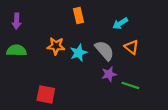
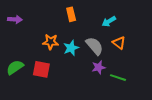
purple arrow: (17, 21) -> (15, 19), turned -88
green semicircle: (17, 50) -> (15, 67), moved, turned -36
red square: (46, 94) -> (41, 69), moved

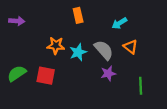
green line: (118, 78) -> (141, 86), moved, turned 70

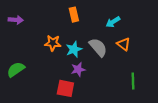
purple star: (108, 73) -> (78, 69), moved
red square: (46, 76) -> (65, 88), moved

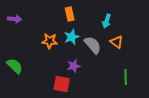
cyan arrow: (113, 22) -> (107, 21), turned -40
cyan star: (74, 49) -> (72, 37), moved
green semicircle: (16, 69) -> (15, 66), turned 78

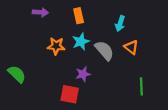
purple arrow: (15, 19) -> (40, 12), moved

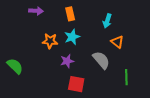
gray semicircle: (104, 50) -> (101, 60), moved
purple star: (83, 74) -> (67, 61), moved
red square: (70, 94) -> (76, 84), moved

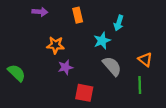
cyan star: (72, 37) -> (102, 41), moved
orange triangle: (117, 42) -> (145, 60), moved
purple star: (67, 61) -> (65, 67), moved

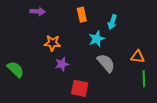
orange rectangle: (78, 15) -> (82, 15), moved
orange triangle: (145, 60) -> (138, 57), turned -32
green line: (140, 85) -> (144, 79), moved

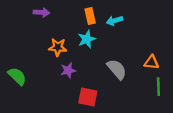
cyan arrow: (112, 22) -> (114, 21), moved, turned 56
cyan star: (97, 39) -> (87, 39), moved

